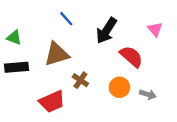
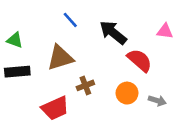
pink triangle: (155, 29) -> (165, 31), turned -42
black arrow: (106, 30) -> (113, 33), turned 96
brown cross: (80, 80) -> (85, 85), turned 35

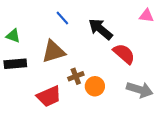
pink triangle: (165, 31) -> (146, 16), moved
orange circle: (127, 93) -> (95, 86), moved
gray arrow: (157, 101) -> (140, 90), size x1.6

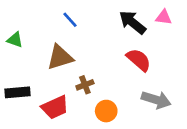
black arrow: (100, 29) -> (132, 22), moved
black rectangle: (15, 64) -> (17, 92), moved
orange circle: (95, 86) -> (106, 111), moved

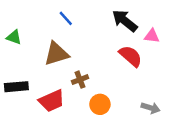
pink triangle: (164, 17) -> (152, 36), moved
gray arrow: (156, 100) -> (151, 108), moved, size x0.7

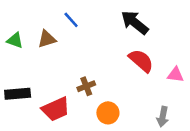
pink triangle: (152, 36) -> (175, 75), moved
brown triangle: (56, 54) -> (47, 39), moved, size x0.7
gray arrow: (151, 108) -> (163, 117), turned 84

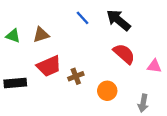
blue line: (71, 20) -> (83, 18), moved
red trapezoid: (56, 109) -> (49, 66), moved
orange circle: (108, 113) -> (107, 91), moved

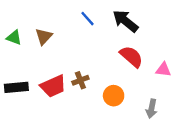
brown triangle: (41, 35) -> (44, 36), turned -30
red trapezoid: (49, 66) -> (53, 86), moved

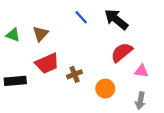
red semicircle: (131, 57) -> (122, 52), turned -80
pink triangle: (163, 70) -> (141, 71), moved
red trapezoid: (53, 86) -> (47, 63), moved

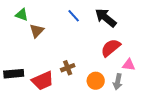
green triangle: (13, 35) -> (22, 15), moved
red trapezoid: (47, 63) -> (43, 81), moved
gray arrow: (140, 101) -> (118, 82), moved

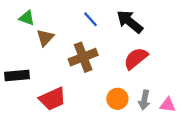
pink triangle: (129, 65) -> (168, 105), moved
brown cross: (68, 68) -> (83, 57), moved, size x1.6
black rectangle: (14, 74) -> (17, 76), moved

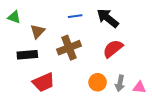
green triangle: (27, 18) -> (14, 17), moved
blue line: (90, 19) -> (75, 16), turned -56
black rectangle: (17, 76) -> (27, 55), moved

